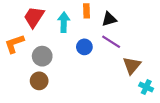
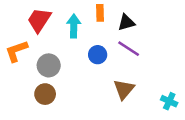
brown triangle: (132, 65) -> (124, 89), moved

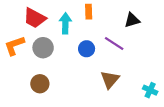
red trapezoid: (39, 20) -> (35, 18), turned -95
black triangle: (126, 22) -> (132, 20), moved
gray circle: (49, 65) -> (43, 48), moved

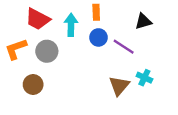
blue circle: (87, 49) -> (98, 37), moved
brown circle: (40, 84) -> (33, 85), moved
cyan cross: (150, 90) -> (144, 78), moved

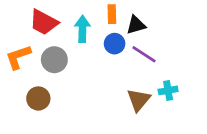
black triangle: (143, 21) -> (136, 25), moved
cyan cross: (144, 78) -> (168, 90), turned -35

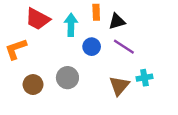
blue circle: (115, 44) -> (92, 47), moved
gray circle: (54, 60) -> (67, 78), moved

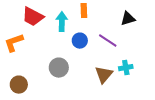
black triangle: (117, 21) -> (128, 19), moved
brown circle: (33, 85) -> (19, 85), moved

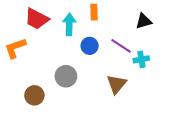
cyan cross: (126, 68) -> (141, 59), moved
brown circle: (19, 85) -> (34, 95), moved

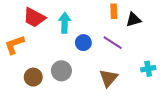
orange rectangle: (94, 12) -> (114, 11), moved
cyan cross: (141, 59) -> (148, 69), moved
brown circle: (34, 95) -> (33, 77), moved

